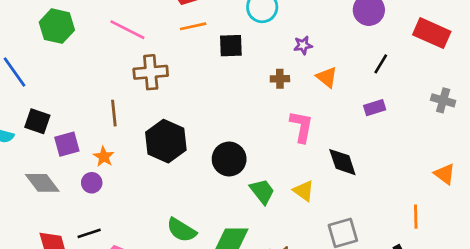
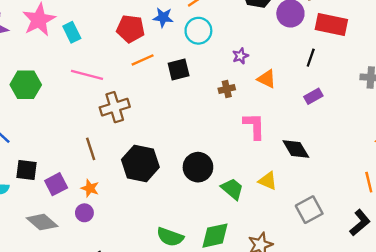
red rectangle: (432, 33) -> (331, 25), moved

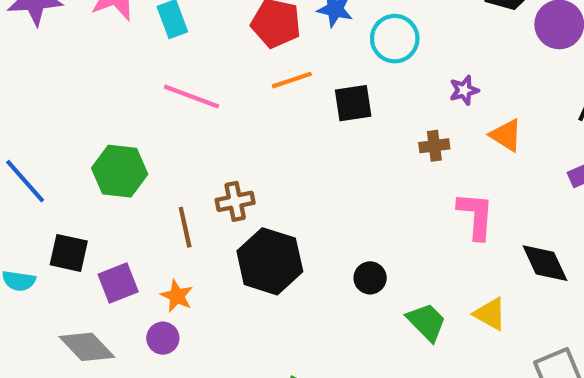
green hexagon: (26, 85) -> (120, 171), moved
brown cross: (115, 107) -> (235, 201), moved, size x0.7
black circle: (198, 167) -> (370, 278), size x0.6

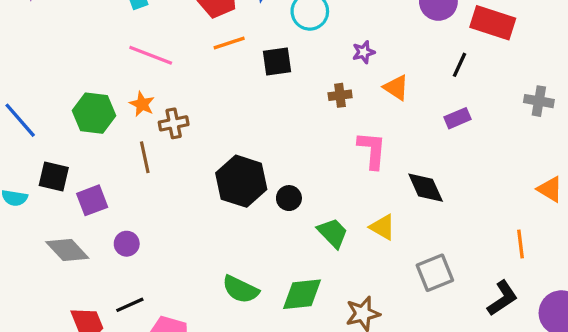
brown cross: (235, 201) -> (174, 123), moved
black hexagon: (270, 261) -> (241, 181), moved
orange star: (177, 296) -> (142, 104), moved

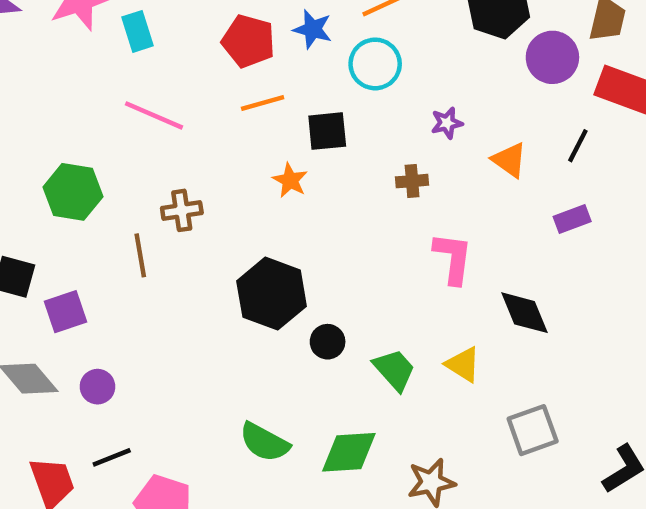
orange triangle: (396, 88) -> (509, 160), moved
orange star: (142, 104) -> (290, 180), moved
black circle: (289, 198) -> (328, 342), moved
purple circle: (127, 244) -> (97, 387), moved

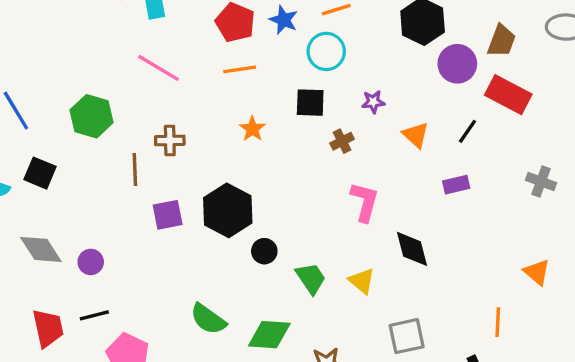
black square: (327, 131) -> (310, 103), moved
brown cross: (412, 181) -> (342, 141), turned -30
purple square: (66, 312) -> (168, 215), moved

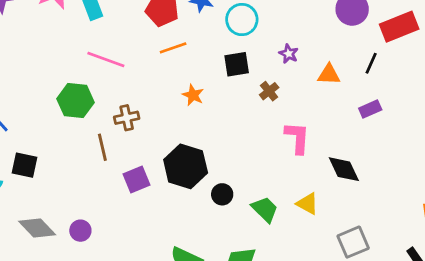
red rectangle: (508, 95) -> (399, 27), turned -39
purple star: (373, 102) -> (289, 54), turned -30
green hexagon: (92, 116) -> (75, 101), moved
orange triangle: (416, 135) -> (329, 74), turned -30

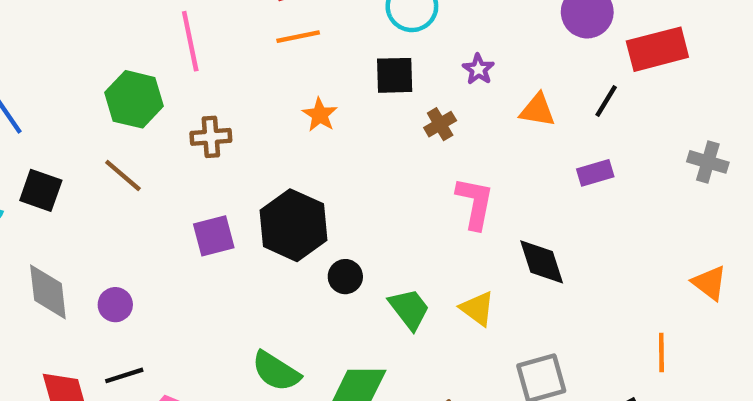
pink line: (106, 60) -> (190, 41), turned 51
brown line: (102, 147) -> (123, 176), moved, turned -44
gray diamond: (37, 228) -> (48, 292), turned 30

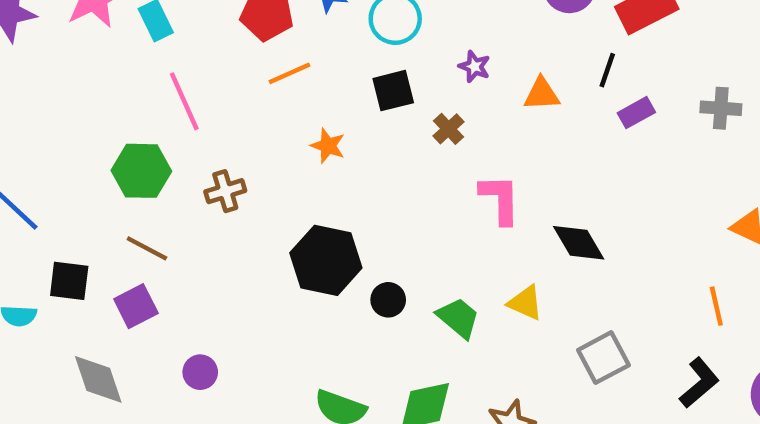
purple rectangle: (595, 173) -> (636, 113), moved
purple square: (214, 236) -> (136, 306), moved
purple circle: (115, 305) -> (200, 372), moved

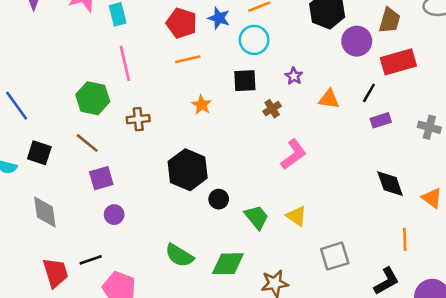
pink L-shape: (500, 199) -> (294, 154), turned 44
black diamond: (579, 243) -> (390, 184), moved
purple square: (136, 306) -> (101, 178), moved
purple circle: (200, 372) -> (114, 215), moved

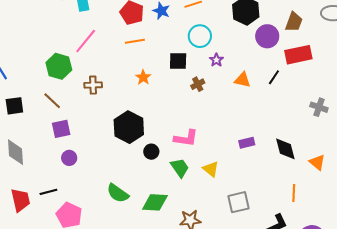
cyan circle: (254, 40) -> (200, 36), moved
pink line: (125, 63) -> (86, 41), turned 48
purple rectangle: (381, 120) -> (247, 143), moved
black square: (39, 153) -> (14, 106), turned -30
pink L-shape: (294, 154) -> (186, 138), moved, turned 40

